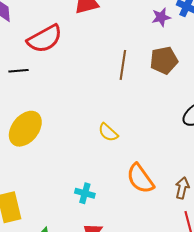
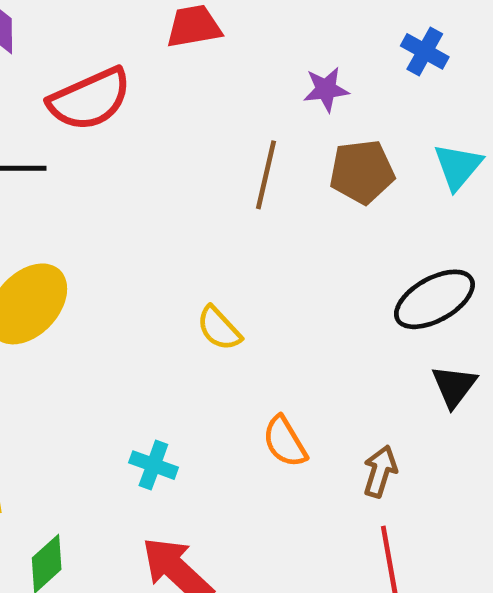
purple star: (161, 17) -> (326, 89), moved
orange semicircle: (140, 179) -> (285, 442), size x0.7

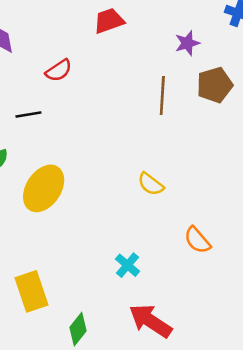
red semicircle: (90, 99) -> (59, 70), size x0.6
cyan cross: (153, 465) -> (127, 265), turned 30

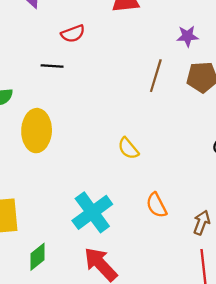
black line: (28, 114) -> (52, 66), moved
yellow ellipse: (44, 188) -> (37, 131), turned -45
cyan cross: (127, 265) -> (92, 212), size x1.8

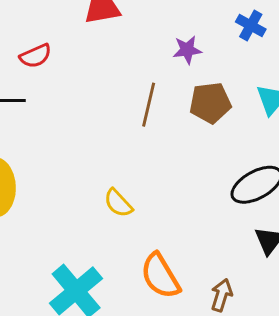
orange semicircle: (157, 205) -> (160, 276), size x1.4

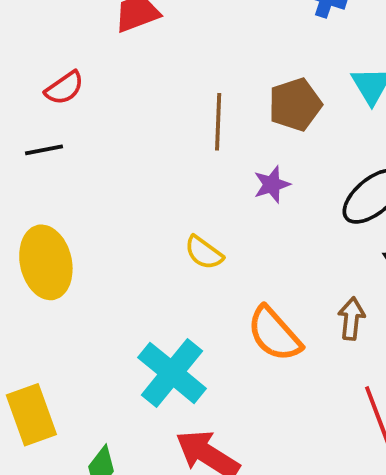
purple star: (187, 50) -> (272, 184), moved
brown arrow: (222, 295) -> (351, 319), moved

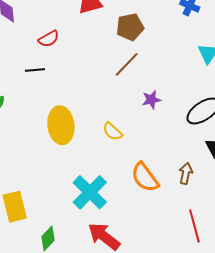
brown pentagon: (295, 105) -> (130, 27), moved
brown line: (218, 122) -> (127, 64), turned 36
yellow ellipse: (46, 262) -> (61, 125), moved

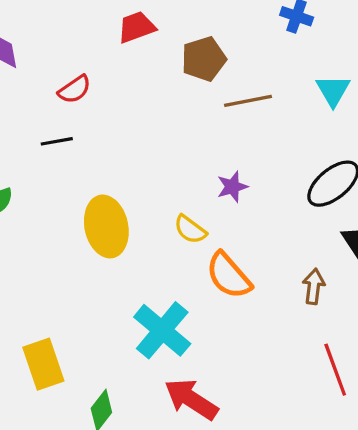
brown line: (127, 64) -> (248, 101), moved, turned 40
purple star: (151, 100) -> (232, 187), moved
orange semicircle: (145, 177) -> (229, 276), moved

